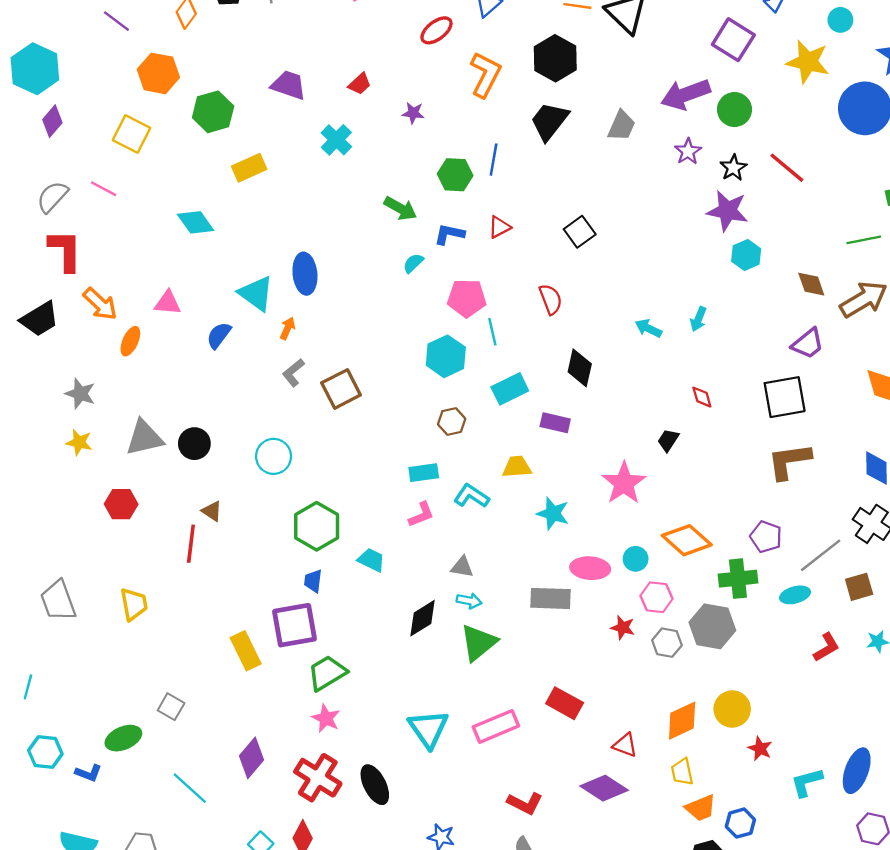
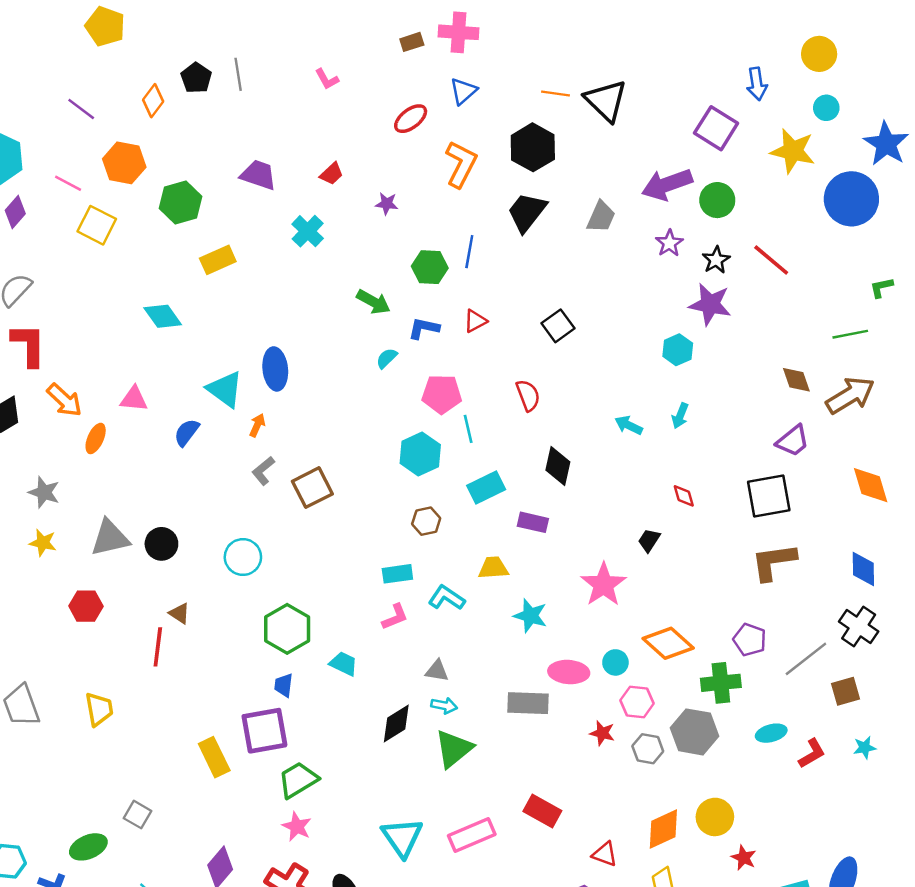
pink line: (104, 189) -> (68, 183), moved
cyan hexagon: (746, 255) -> (678, 350), moved
cyan ellipse: (795, 595) -> (771, 733), moved

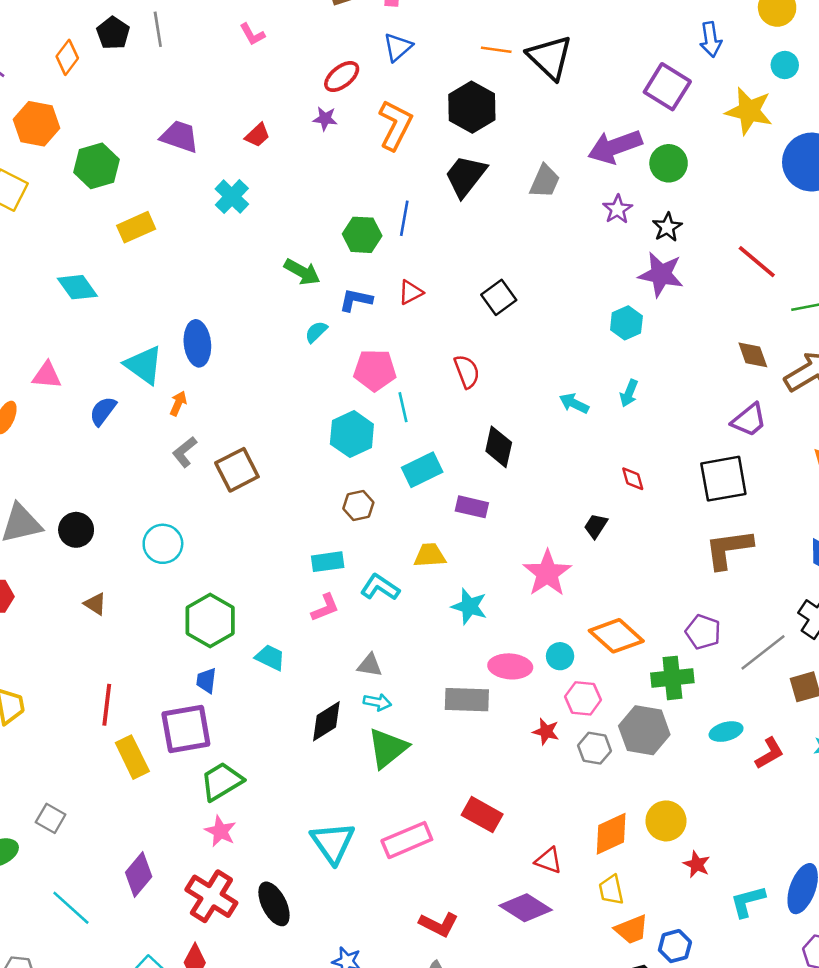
purple star: (387, 204) -> (325, 119), moved
red line: (771, 260) -> (757, 262), moved
red line: (158, 647) -> (107, 705), moved

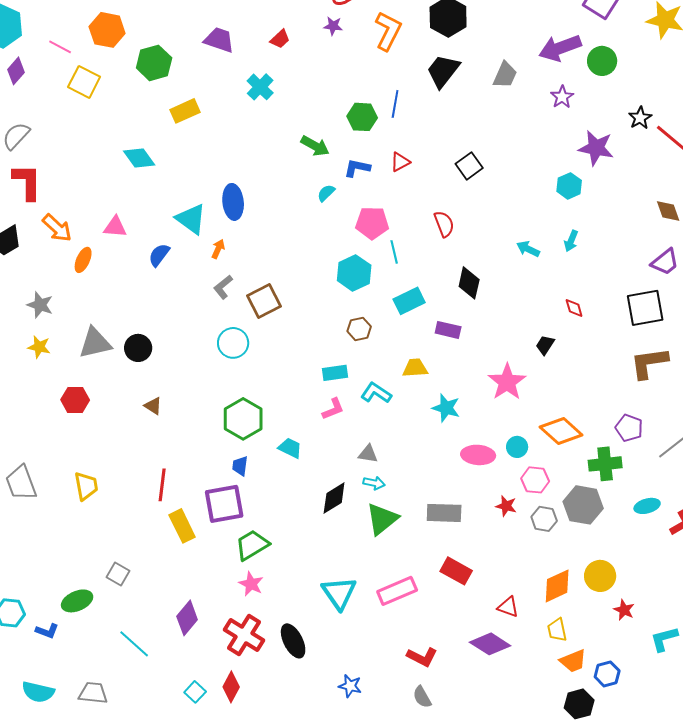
black star: (667, 227) -> (640, 118), moved
cyan circle: (163, 544) -> (233, 343), moved
gray rectangle: (467, 700) -> (444, 513), moved

